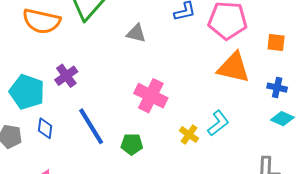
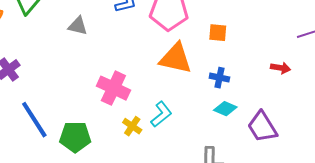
pink cross: (151, 96) -> (113, 88), moved
green pentagon: (132, 144) -> (75, 137), size x1.4

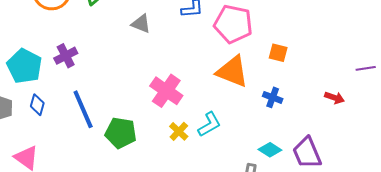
cyan diamond: (225, 109) -> (270, 150), moved

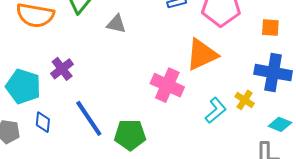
gray triangle: (141, 24) -> (116, 24), moved
orange triangle: (232, 71) -> (202, 55), moved, turned -36
blue cross: (273, 97) -> (273, 73), size x1.8
yellow cross: (179, 131) -> (245, 100), moved

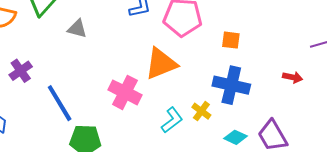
blue line: (89, 118) -> (60, 103), moved

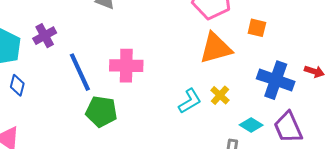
orange triangle: (161, 64) -> (216, 48), moved
blue cross: (231, 85) -> (276, 80), moved
pink cross: (125, 92) -> (126, 66), moved, turned -32

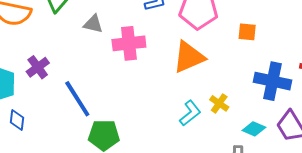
orange triangle: (216, 48) -> (189, 57), moved
pink cross: (126, 66) -> (129, 43), moved

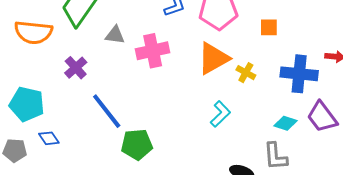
purple cross: (38, 67) -> (76, 68), moved
yellow cross: (219, 103) -> (246, 73), moved
blue diamond: (17, 120) -> (49, 138), turned -35

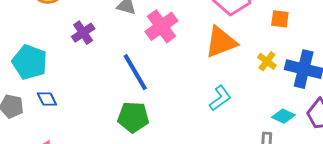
pink cross: (153, 51) -> (161, 26), turned -32
yellow cross: (246, 73) -> (267, 61), moved
blue line: (107, 111) -> (135, 72), moved

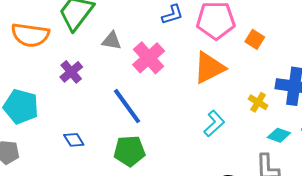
orange square: (280, 19) -> (255, 39), moved, turned 30
yellow cross: (267, 61) -> (258, 102), moved
blue diamond: (47, 99) -> (74, 140), moved

